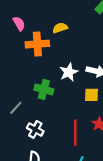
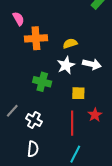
yellow semicircle: (60, 28) -> (70, 44), moved
yellow square: (91, 95) -> (78, 93), moved
gray line: (16, 108) -> (12, 111), moved

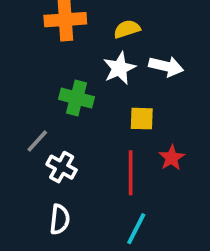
gray line: (12, 111) -> (37, 141), moved

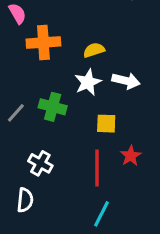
gray line: (37, 141) -> (16, 113), moved
white semicircle: (60, 219) -> (25, 200), moved

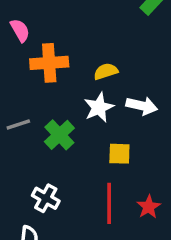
green cross: (53, 107) -> (59, 135), turned 32
gray line: (16, 113) -> (18, 125), moved, turned 30
red star: (131, 156) -> (149, 207), moved

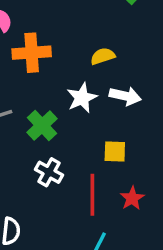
yellow semicircle: (106, 71) -> (103, 56), moved
yellow square: (119, 154) -> (115, 151), moved
white cross: (46, 198) -> (49, 172), moved

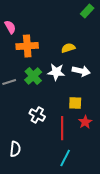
white star: (82, 98) -> (56, 72), turned 30
green cross: (42, 125) -> (33, 76), moved
red star: (132, 198) -> (85, 122), moved

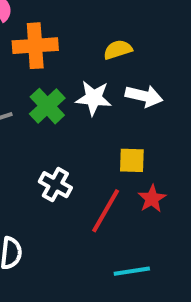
red line: (62, 128) -> (106, 211), turned 30
cyan line: (65, 158) -> (132, 271), moved, turned 54

